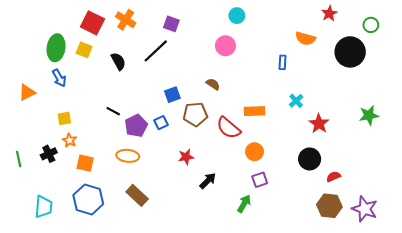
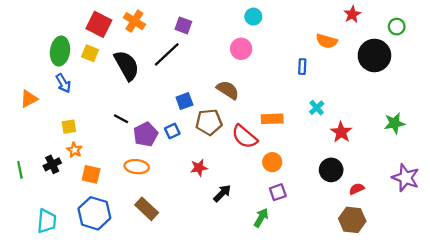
black semicircle: (118, 61) -> (127, 65), size x1.6
brown semicircle: (213, 84) -> (228, 90), size x1.5
purple star: (365, 209) -> (406, 178), moved

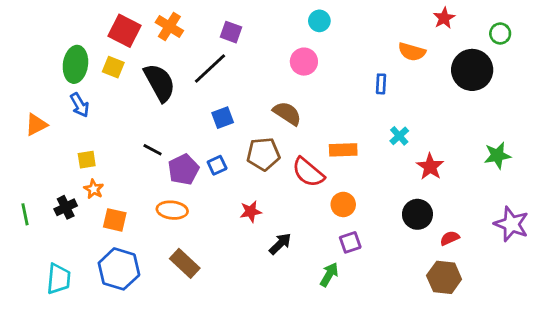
blue square: (184, 101) -> (223, 118), moved

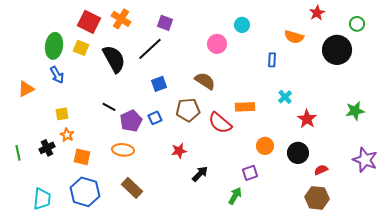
cyan circle: (319, 21) -> (242, 25), moved
orange circle: (343, 204) -> (265, 146), moved

